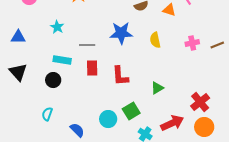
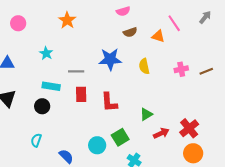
red arrow: (172, 123) -> (161, 133), moved, size x0.7

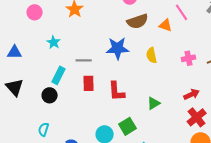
pink circle: (18, 23) -> (35, 12), moved
brown semicircle: (130, 32) -> (138, 21), size x1.5
cyan rectangle: (51, 86) -> (59, 75), turned -72
red arrow: (161, 133) -> (192, 94), moved

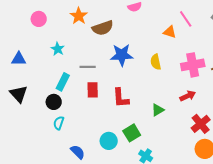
brown semicircle: (138, 21) -> (103, 28), moved
pink cross: (189, 58) -> (193, 65), size x1.6
red arrow: (192, 94) -> (188, 96), moved
cyan semicircle: (44, 129) -> (59, 123), moved

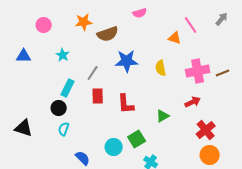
orange star: (79, 16) -> (84, 22), turned 30
blue triangle: (19, 59) -> (24, 56), moved
gray line: (88, 67) -> (93, 73), turned -56
black triangle: (19, 94) -> (24, 128), moved, turned -30

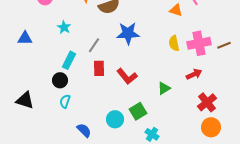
blue triangle: (24, 56) -> (25, 38), moved
yellow semicircle: (161, 68) -> (174, 43), moved
red L-shape: (126, 104) -> (127, 76), turned -35

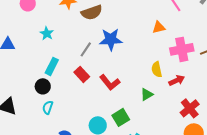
orange triangle: (176, 10) -> (159, 27), moved, turned -32
yellow semicircle: (174, 43) -> (157, 69), moved
gray line: (94, 45) -> (86, 49), moved
red rectangle: (99, 68) -> (82, 74), turned -42

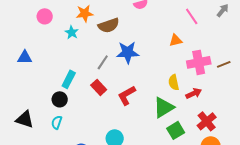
cyan star: (47, 33) -> (72, 32), moved
red L-shape: (110, 82) -> (127, 95), turned 100
green triangle: (147, 94) -> (164, 107), size x1.6
cyan semicircle: (48, 107) -> (57, 122), moved
green square: (121, 117) -> (176, 130), moved

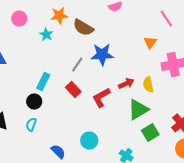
brown semicircle: (109, 25) -> (83, 28), turned 50
orange triangle: (176, 40) -> (150, 42), turned -40
red arrow: (194, 93) -> (126, 84), moved

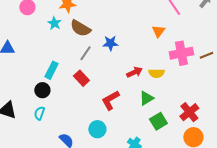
brown semicircle: (83, 28) -> (80, 28), moved
blue star: (102, 54) -> (110, 43), size x0.7
yellow semicircle: (148, 84) -> (156, 73), turned -77
red L-shape: (101, 98) -> (110, 100), moved
green triangle: (138, 110) -> (146, 98), size x0.7

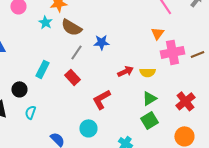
orange triangle: (158, 31) -> (157, 33), moved
black circle: (42, 90) -> (19, 89), moved
green triangle: (146, 98) -> (149, 98), moved
red cross: (189, 112) -> (185, 101), moved

